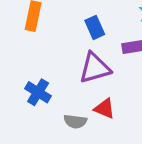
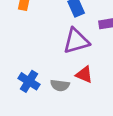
blue cross: (38, 92) -> (29, 81), moved

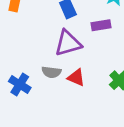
gray semicircle: (60, 85) -> (51, 72), moved

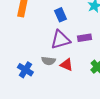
purple rectangle: (101, 25) -> (84, 38), moved

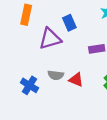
purple triangle: (60, 40) -> (50, 39), moved

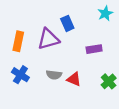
orange rectangle: (26, 15) -> (18, 41), moved
blue cross: (29, 85) -> (20, 75), moved

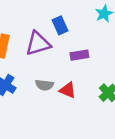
purple rectangle: (94, 49) -> (79, 55), moved

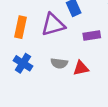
red triangle: (68, 90) -> (81, 68), turned -35

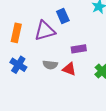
purple rectangle: (92, 36) -> (79, 49), moved
red triangle: (81, 68) -> (69, 69), turned 32

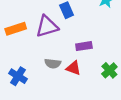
orange rectangle: (16, 33) -> (16, 29), turned 60
blue cross: (18, 65) -> (18, 76), moved

